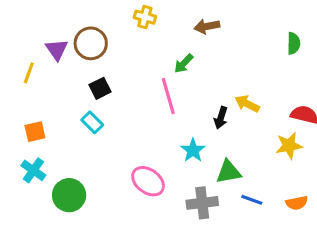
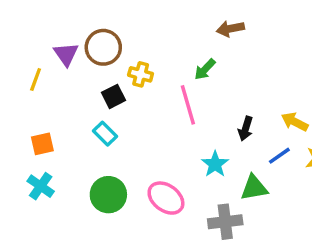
yellow cross: (145, 17) -> (141, 74), moved
yellow arrow: (247, 104) -> (295, 122), moved
green circle: (69, 195) -> (108, 195), moved
blue line: (252, 200) -> (279, 156), moved, turned -55

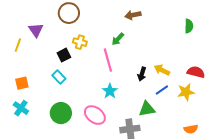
brown circle: (103, 47) -> (69, 13), moved
yellow arrow: (295, 122) -> (162, 70), moved
cyan star: (215, 164) -> (110, 91), moved

